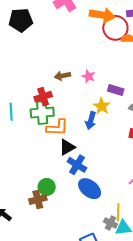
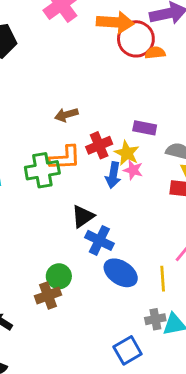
pink star: (88, 76) -> (133, 170), moved
red cross: (43, 97) -> (99, 145), moved
orange L-shape: (57, 128) -> (65, 158), moved
yellow line: (118, 212) -> (163, 279), moved
gray cross: (111, 223) -> (155, 319), turned -32

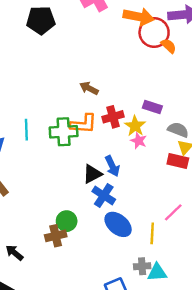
orange semicircle: (155, 53) -> (169, 46), turned 42
brown arrow: (66, 115) -> (89, 88), turned 36
blue arrow: (113, 175) -> (112, 166), moved, turned -42

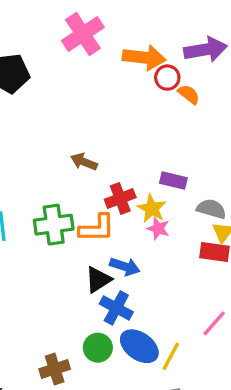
red circle: (154, 33) -> (167, 78), size x0.6
orange L-shape: (83, 124) -> (97, 228), moved
blue arrow: (112, 166) -> (125, 266), turned -42
green circle: (67, 221) -> (98, 348), moved
yellow line: (152, 233) -> (171, 356), moved, turned 30

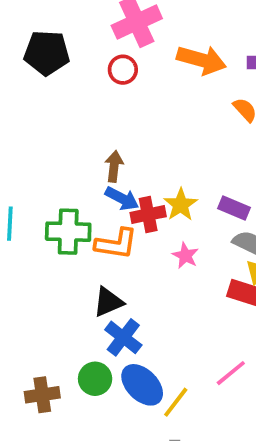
red circle: (167, 78) -> (123, 70), moved
brown arrow: (84, 162) -> (114, 166), turned 65
purple rectangle: (173, 180) -> (234, 208), moved
yellow star: (152, 209) -> (181, 205), moved
blue arrow: (125, 266) -> (122, 199), moved

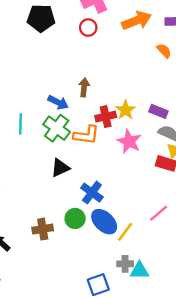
orange arrow: (202, 60) -> (137, 21), turned -36
blue arrow: (122, 199) -> (58, 102), moved
green cross: (68, 232) -> (57, 128), turned 36
pink star: (185, 256) -> (129, 141), size x1.5
black triangle: (108, 302) -> (60, 168), moved

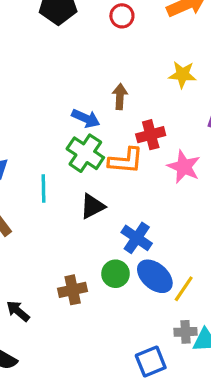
yellow star: (126, 110) -> (182, 75), moved, turned -30
cyan line: (21, 124) -> (44, 188), moved

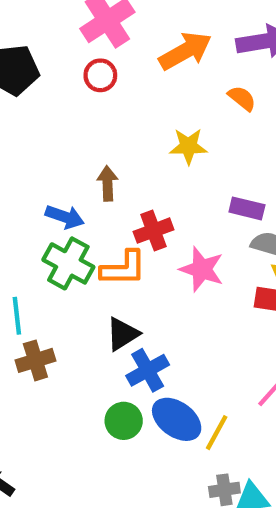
black triangle: (92, 206) -> (123, 334), moved
blue cross: (137, 238) -> (148, 370), turned 32
brown cross: (73, 290) -> (35, 360), moved

